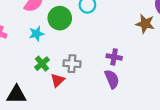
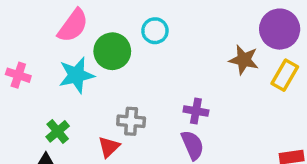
cyan star: (36, 34) -> (76, 75), size x1.5
green cross: (42, 64) -> (58, 131), moved

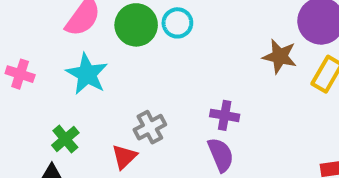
green circle: (112, 51) -> (136, 25), moved
cyan star: (76, 75) -> (87, 74), turned -30
gray cross: (131, 121) -> (150, 127), turned -32

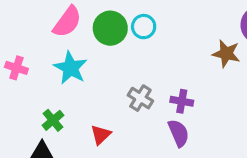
gray cross: (150, 127) -> (140, 98), moved, turned -30

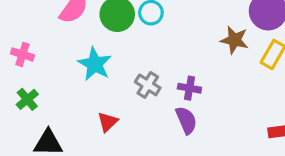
cyan star: (70, 68) -> (95, 64), moved
green cross: (53, 120) -> (27, 99), moved

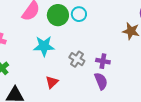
cyan star: (95, 64) -> (44, 46), turned -30

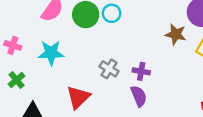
cyan star: (44, 46) -> (51, 53), moved
red triangle: (52, 82) -> (78, 97), size x1.5

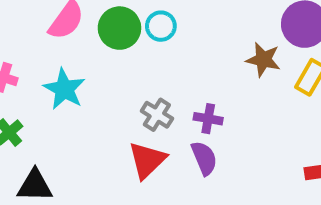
cyan star: (51, 53) -> (64, 89), turned 30
red triangle: (78, 97) -> (147, 160), moved

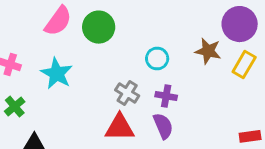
cyan circle: (161, 26) -> (157, 59), moved
red triangle: (147, 160) -> (120, 127), turned 44

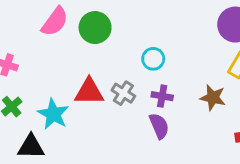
brown star: (208, 51) -> (213, 98), moved
cyan star: (57, 73) -> (53, 114), moved
red triangle: (120, 127) -> (89, 92), moved

